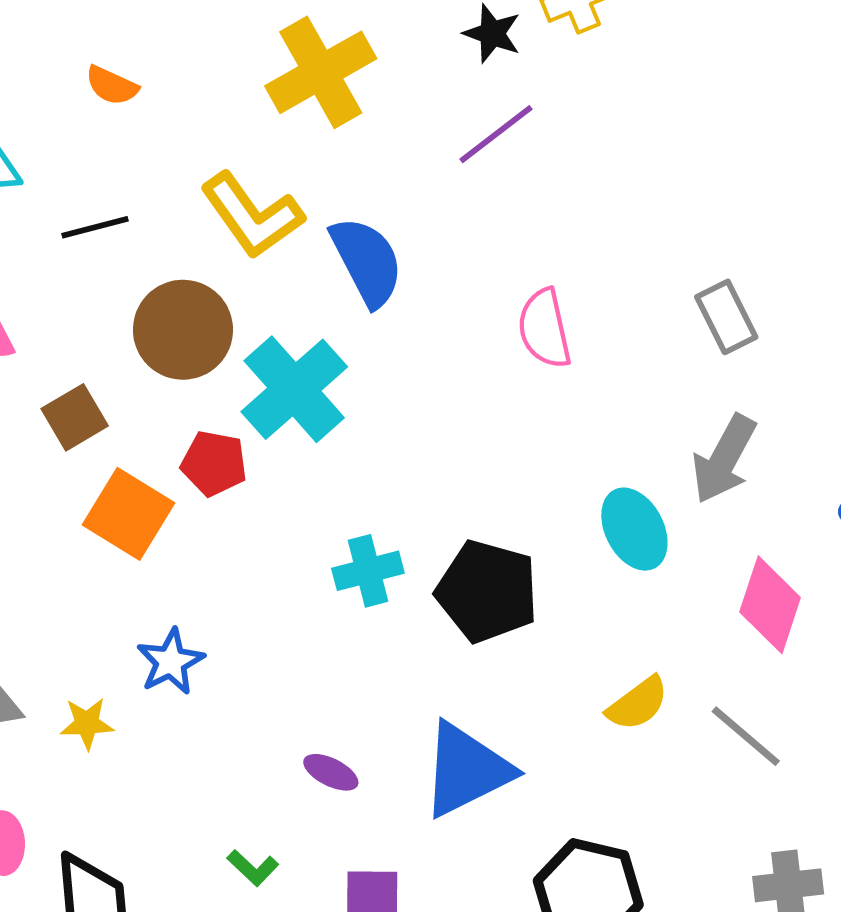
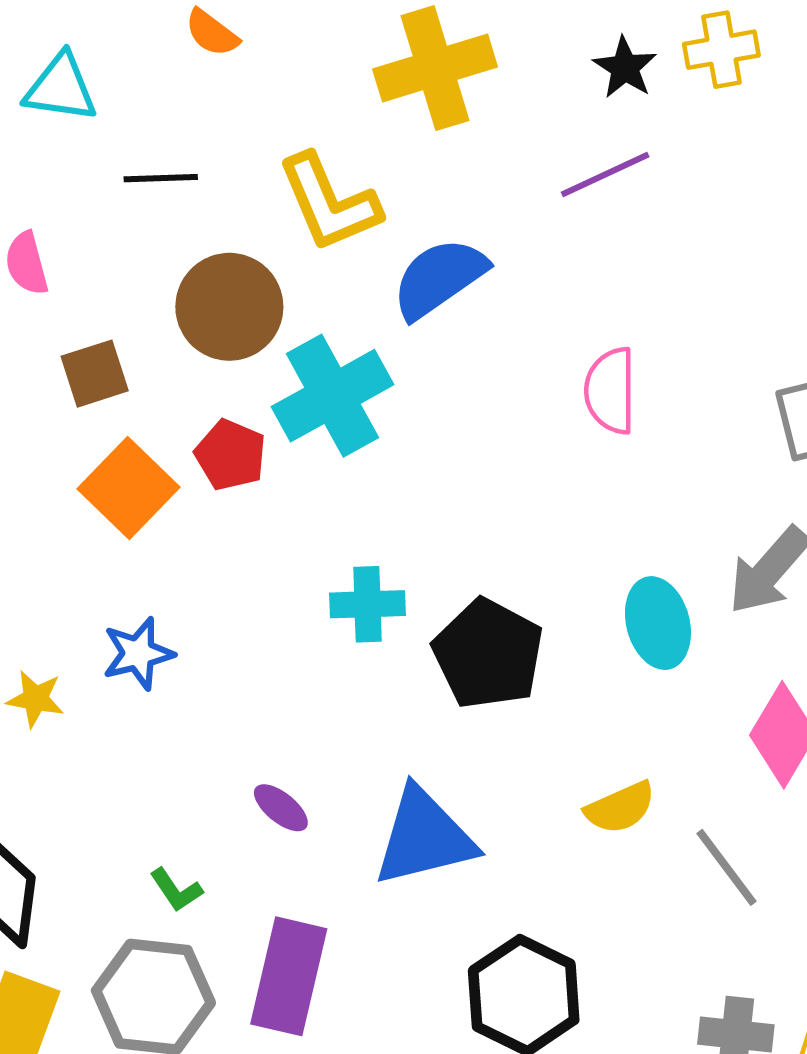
blue semicircle: (367, 261) -> (439, 278), turned -110

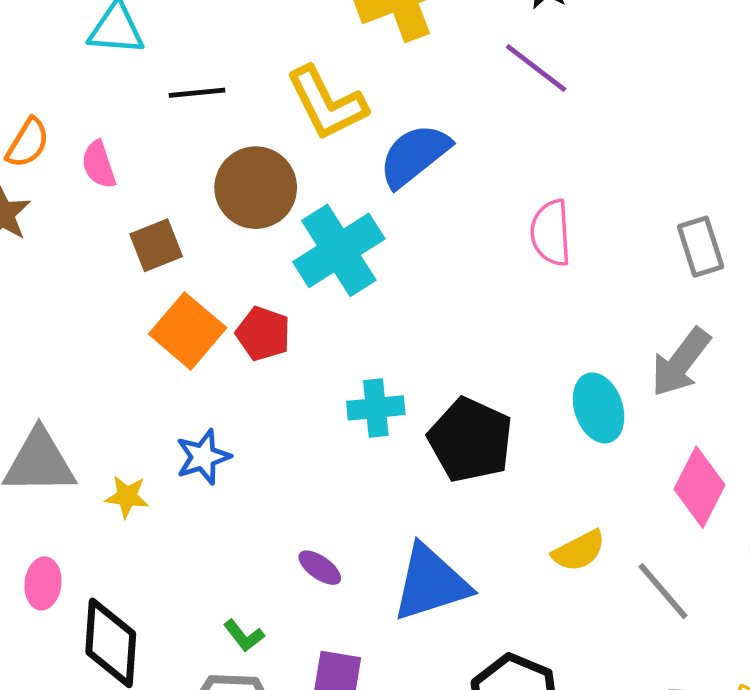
purple line: (605, 174) -> (536, 68), turned 66
red pentagon: (231, 455) -> (263, 334), moved

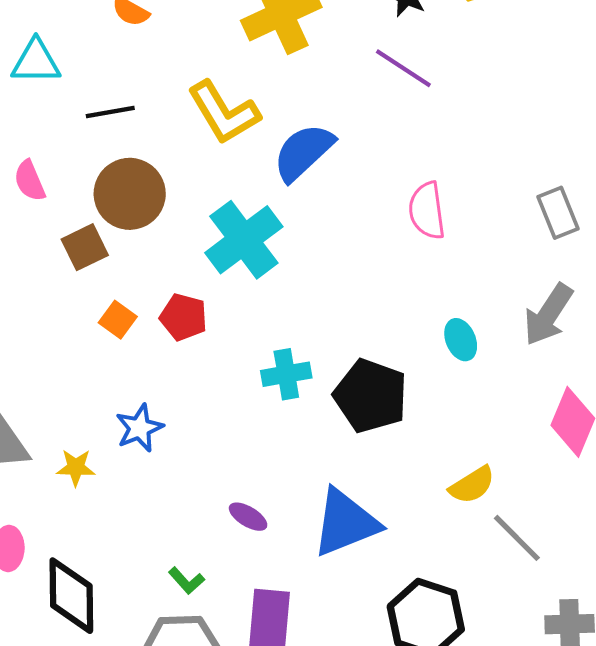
brown circle: (256, 188) -> (130, 194), moved
orange square: (188, 331) -> (118, 320), size x0.6
cyan ellipse: (599, 408) -> (461, 340), moved, size x0.7
gray line: (663, 591) -> (517, 538), moved

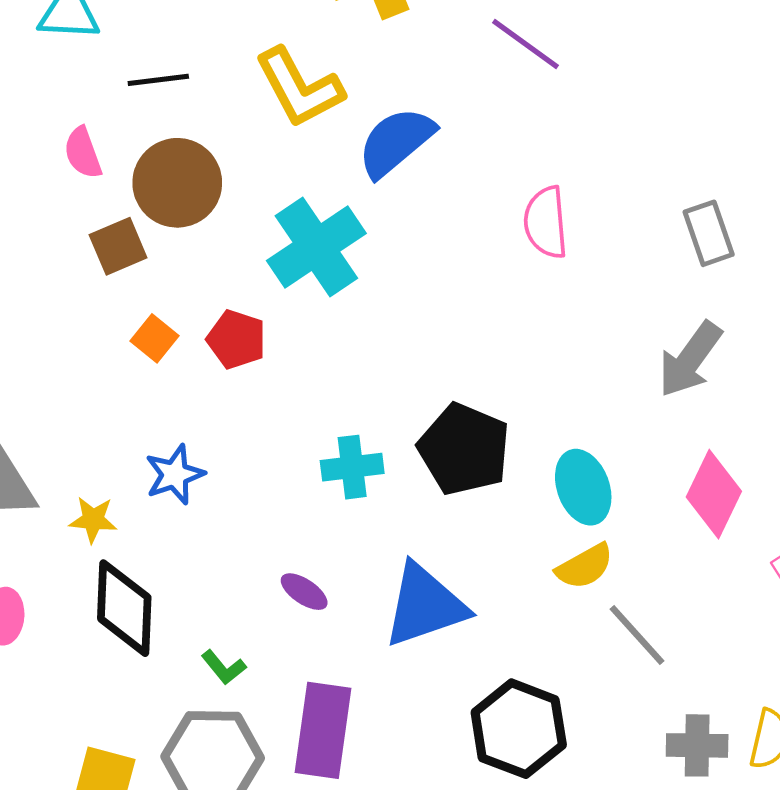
pink semicircle: (30, 181) -> (83, 153), moved
cyan ellipse: (461, 340) -> (583, 487), moved, size x1.4
cyan cross: (286, 374) -> (352, 467), moved
black diamond: (71, 596) -> (124, 608), moved

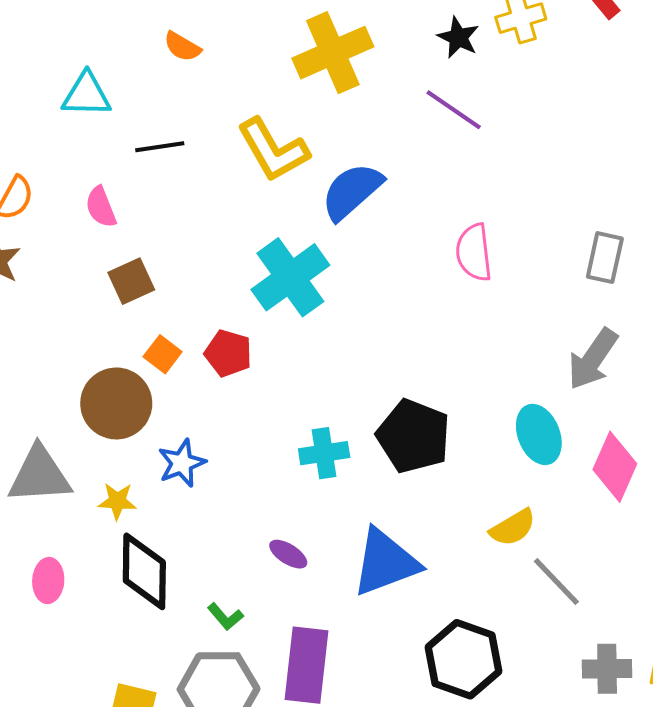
brown circle: (177, 183) -> (116, 403), moved
gray rectangle: (709, 233) -> (605, 258), turned 33
cyan ellipse: (583, 487) -> (539, 434), moved

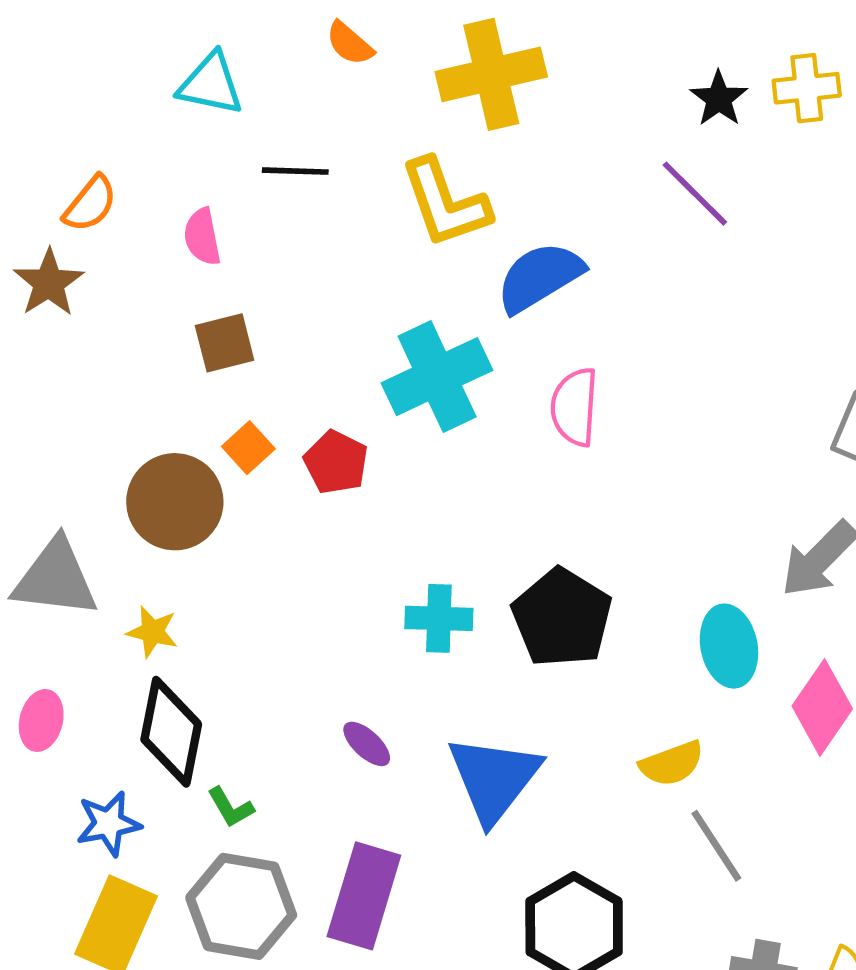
yellow cross: (333, 53) -> (491, 74), moved
pink semicircle: (474, 252) -> (575, 407), moved
blue star: (182, 463) -> (109, 824), moved
blue triangle: (385, 562) -> (494, 779), turned -42
green L-shape: (225, 617) -> (231, 807), moved

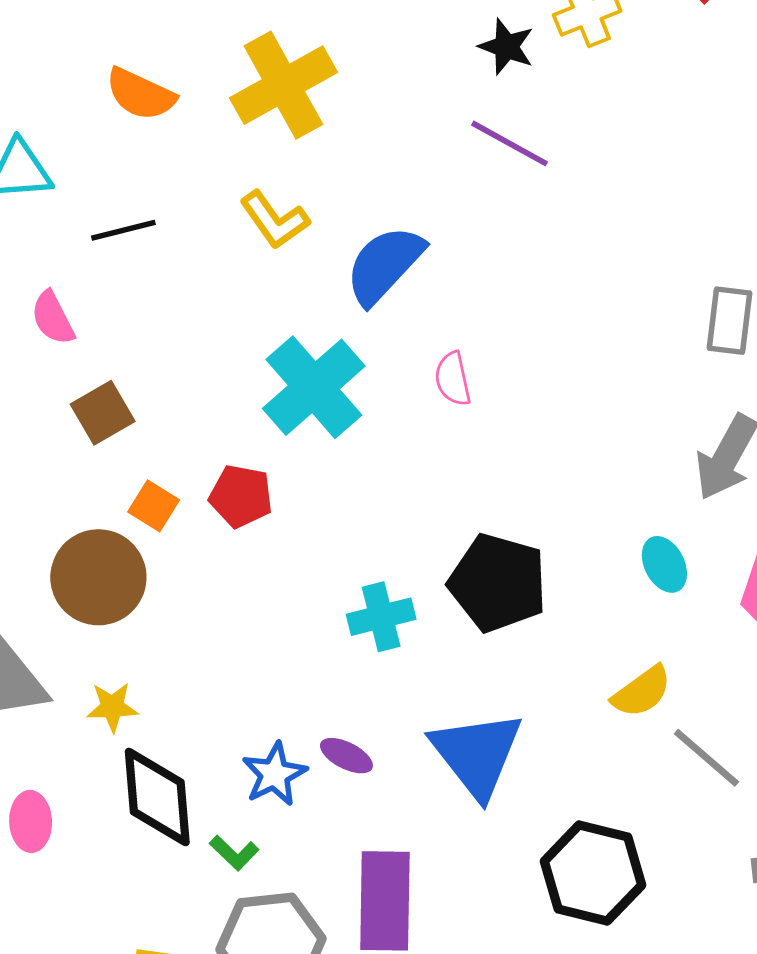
orange semicircle: (350, 43) -> (140, 94), size x1.4
yellow L-shape: (445, 203) -> (275, 220), size x0.7
pink semicircle: (575, 407) -> (453, 379), size x0.7
cyan ellipse: (729, 646) -> (664, 564), size x0.7
blue star: (109, 824) -> (274, 774), moved

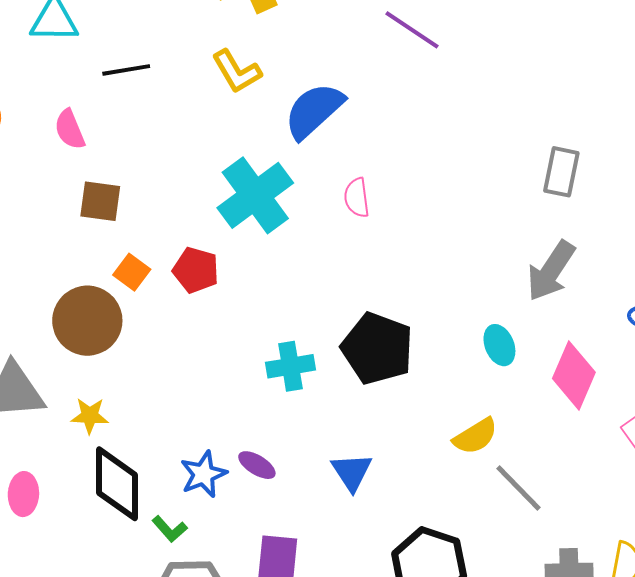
brown square: (103, 413) -> (100, 201), turned 33
blue triangle: (477, 754) -> (352, 472), size x0.6

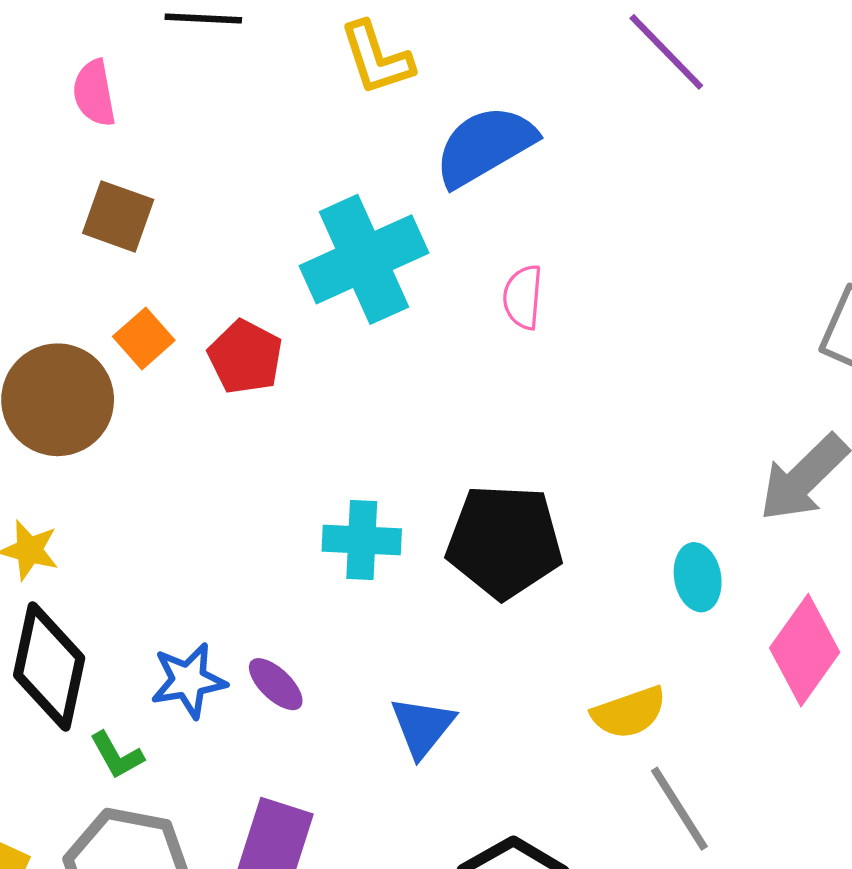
black pentagon: (377, 348) -> (504, 541), turned -30

